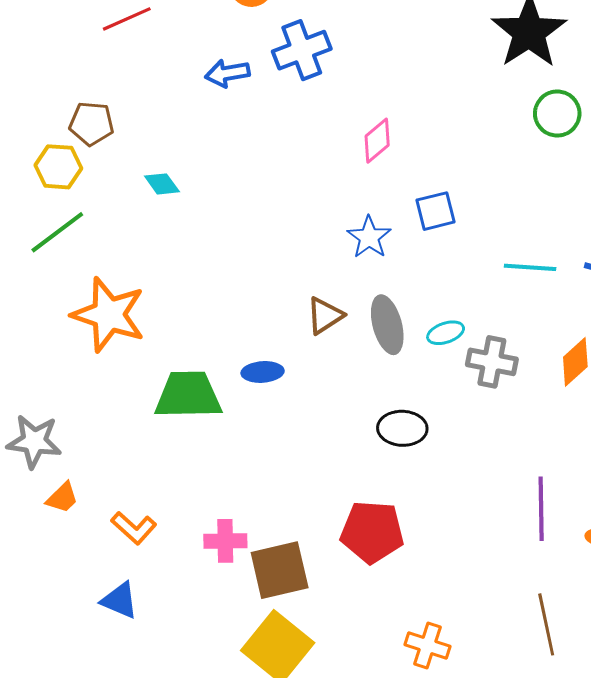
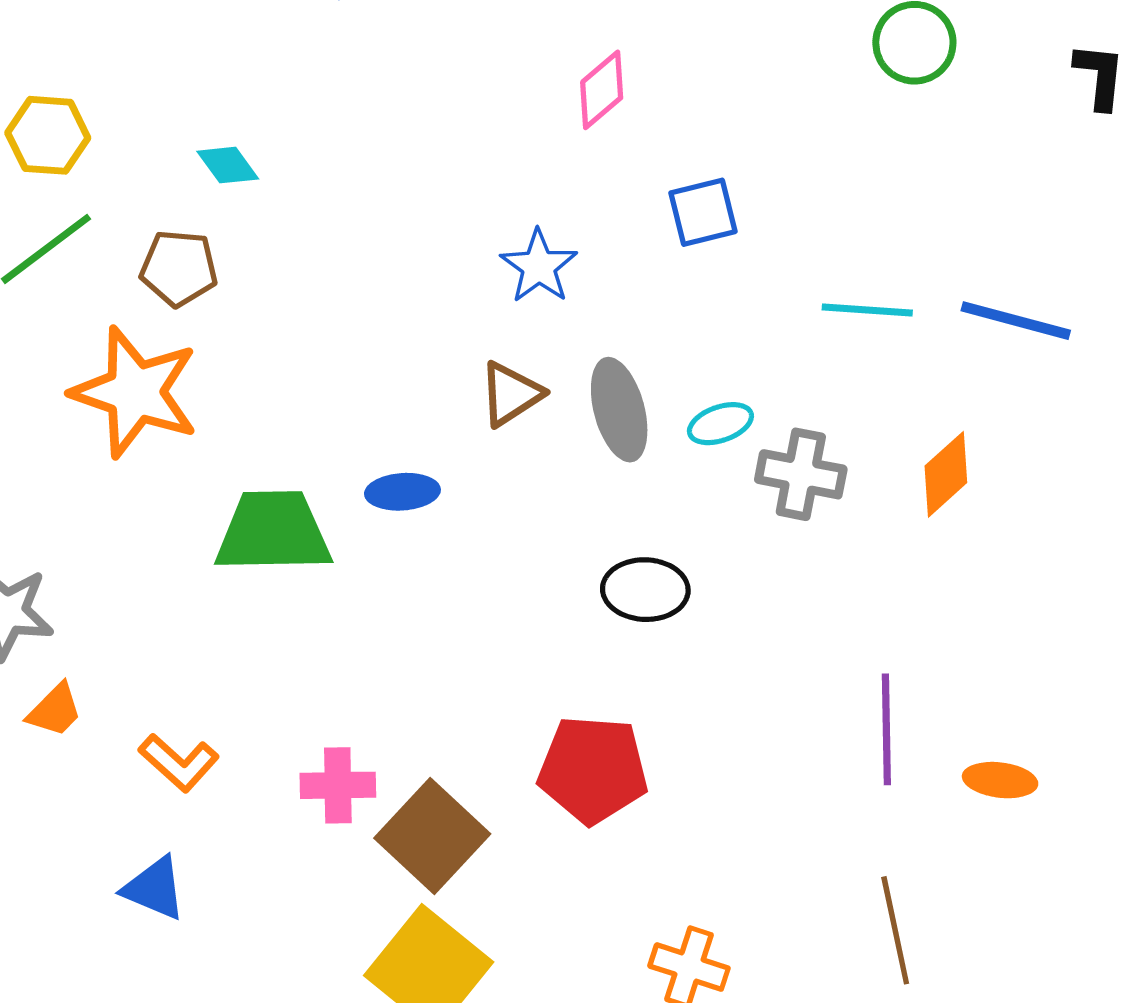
brown pentagon: (92, 124) -> (179, 268), moved
blue star: (369, 237) -> (539, 266), moved
brown square: (280, 570) -> (432, 836), turned -34

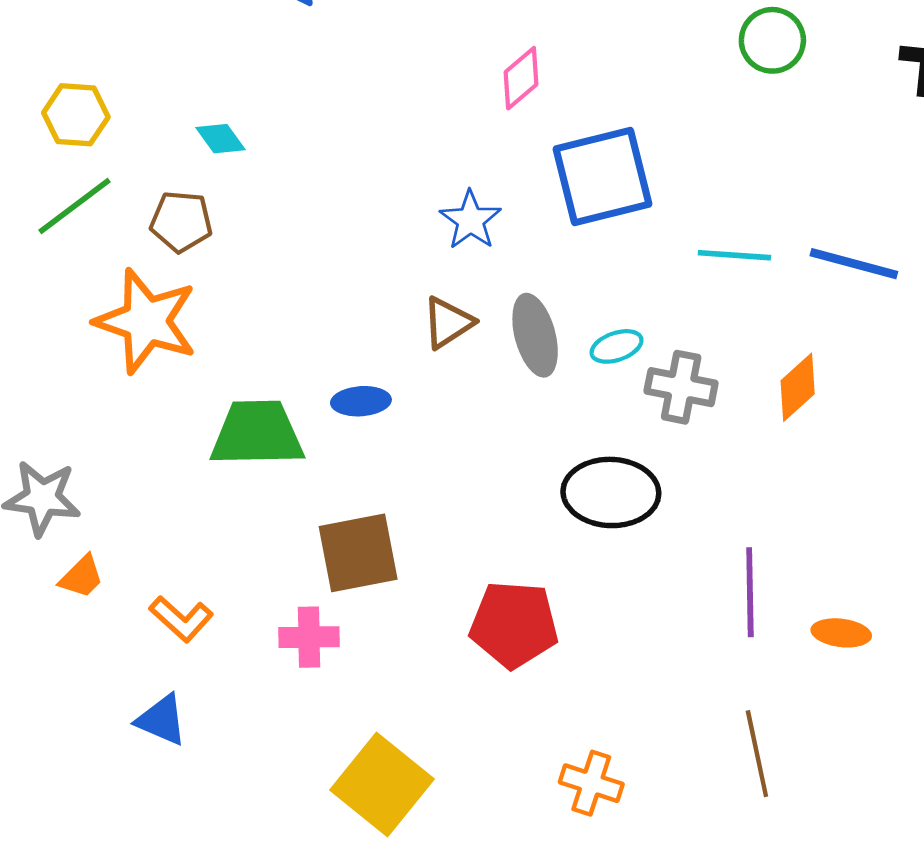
blue square: (703, 212) -> (602, 177), size x1.8
black ellipse: (645, 590) -> (611, 492), moved, size x1.4
brown square: (432, 836) -> (358, 553), moved, turned 36

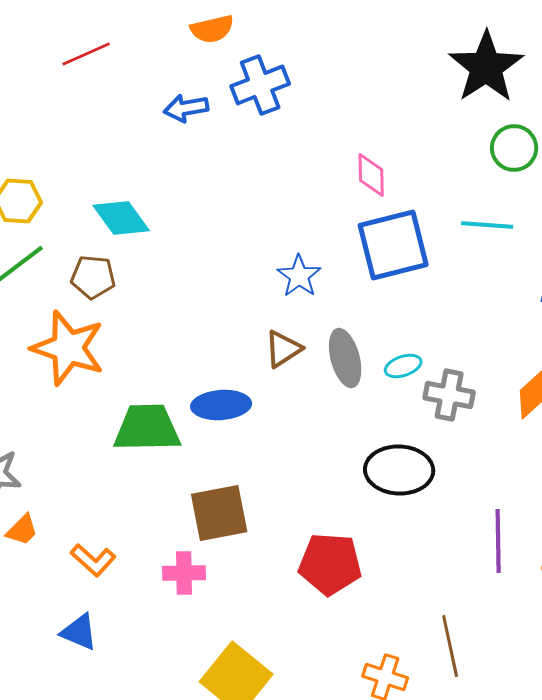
pink diamond: (521, 78) -> (371, 175), moved, turned -51
cyan diamond: (221, 139) -> (121, 218), size x1.6
cyan line: (734, 255) -> (487, 225), moved
blue ellipse: (361, 401) -> (221, 405), size x1.4
brown line: (757, 754) -> (450, 646), moved

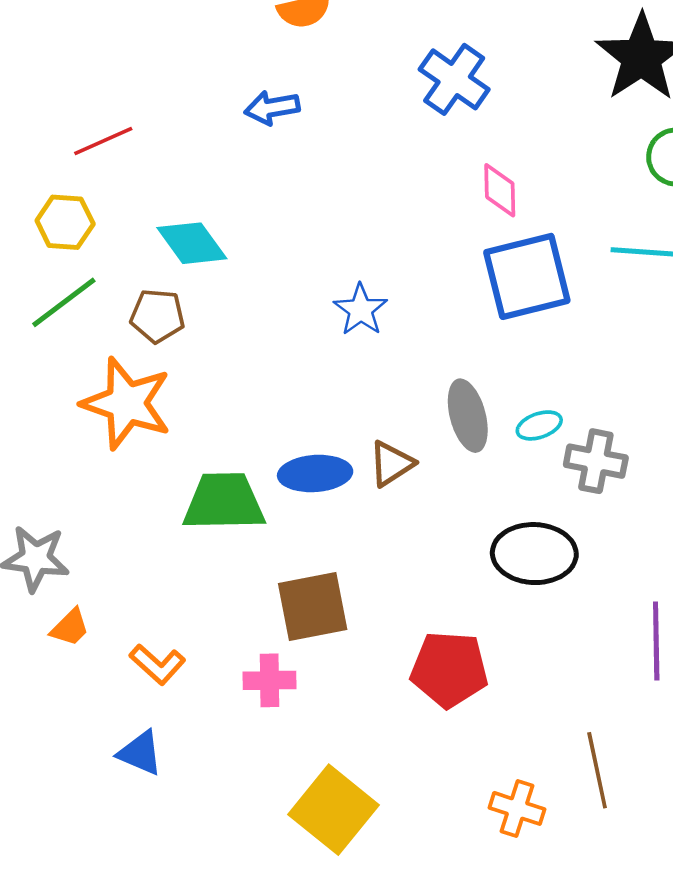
red line: (86, 54) -> (103, 141), moved
blue cross: (260, 85) -> (454, 79), moved, turned -34
blue star: (299, 276) -> (361, 310), moved
brown triangle: (283, 349) -> (391, 464), moved

